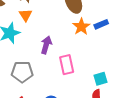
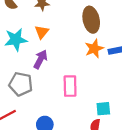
orange triangle: (26, 15) -> (42, 32), moved
purple arrow: (46, 45) -> (40, 59), moved

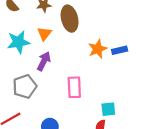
brown ellipse: (91, 20) -> (70, 19), moved
gray pentagon: (21, 84) -> (25, 87), turned -30

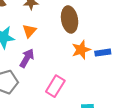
brown ellipse: (70, 19) -> (70, 19), moved
pink rectangle: (74, 87) -> (55, 86), turned 30

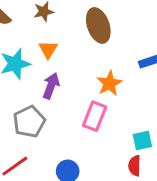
orange star: (81, 50) -> (109, 83), moved

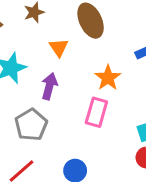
orange triangle: (48, 49) -> (59, 48), moved

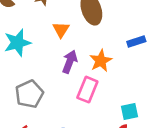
purple arrow: (49, 86) -> (70, 62), moved

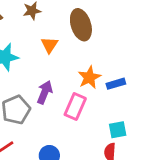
blue rectangle: (136, 41) -> (116, 84), moved
purple arrow: (70, 62) -> (45, 92), moved

